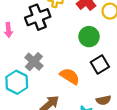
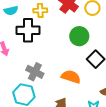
black cross: (38, 17) -> (28, 30), turned 35

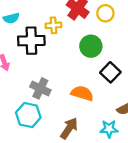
yellow cross: (40, 10) -> (53, 25), moved

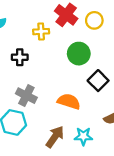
black cross: (31, 41) -> (20, 57), moved, size x0.6
cyan star: (109, 129) -> (83, 136), moved

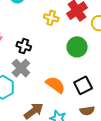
black cross: (20, 57) -> (24, 46), moved
black square: (98, 81) -> (83, 85), moved

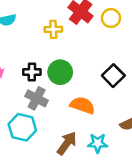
green circle: (77, 47) -> (60, 72), moved
black square: (83, 85) -> (113, 76), moved

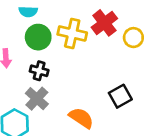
yellow cross: (53, 29) -> (72, 33), size x1.5
green circle: (60, 72) -> (38, 37), moved

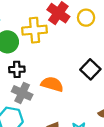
orange semicircle: (81, 118) -> (52, 84), moved

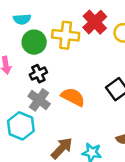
black cross: (17, 69) -> (38, 74), turned -35

